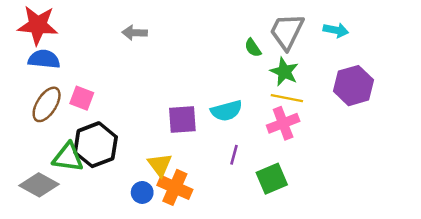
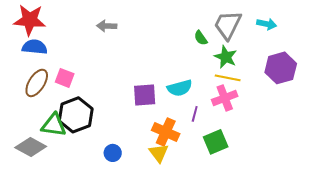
purple line: (234, 155) -> (195, 114), moved
yellow triangle: (160, 165) -> (159, 153), moved
orange cross: (175, 187) -> (166, 132), moved

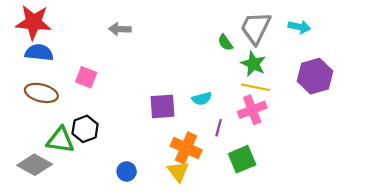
pink square: (65, 78) -> (86, 77), moved
brown ellipse: (37, 83) -> (41, 93), turned 72
cyan semicircle: (180, 88) -> (202, 99), size x0.7
black hexagon: (76, 115) -> (85, 129), size x0.7

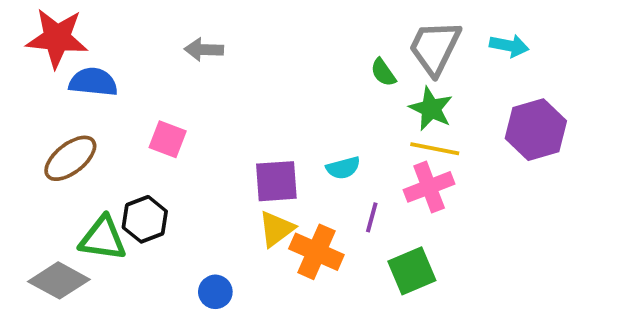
blue semicircle: (39, 53) -> (93, 82), moved
pink square: (86, 77) -> (168, 139), moved
brown ellipse: (41, 93) -> (70, 158), turned -52
yellow triangle: (178, 171) -> (276, 229), moved, turned 30

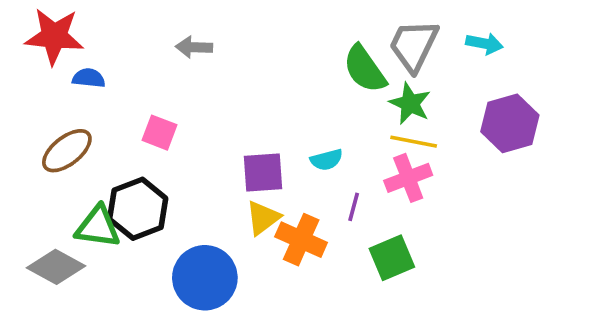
green semicircle: (383, 72) -> (365, 69), size x1.8
blue semicircle: (93, 82) -> (89, 78), size x0.7
black hexagon: (145, 219) -> (138, 209), size x1.4
blue circle: (215, 292) -> (205, 278), size x2.0

